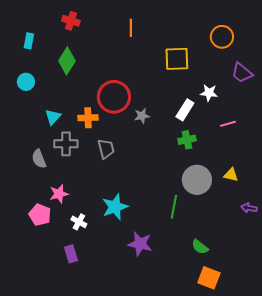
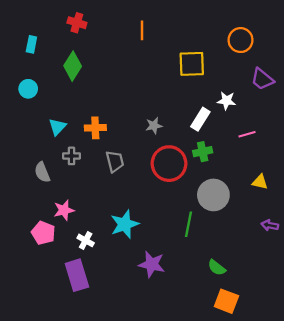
red circle: (114, 97) -> (169, 164), moved
gray cross: (66, 144) -> (72, 156), size x0.7
yellow triangle: (231, 175) -> (260, 182), moved
purple rectangle: (71, 254) -> (77, 275), size x1.6

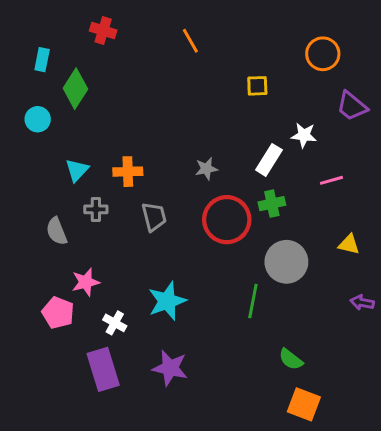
orange line: (142, 30) -> (190, 41), turned -30
yellow square: (192, 64) -> (257, 86), size x0.6
green diamond: (73, 66) -> (75, 89), moved
purple star: (152, 264) -> (170, 368), moved

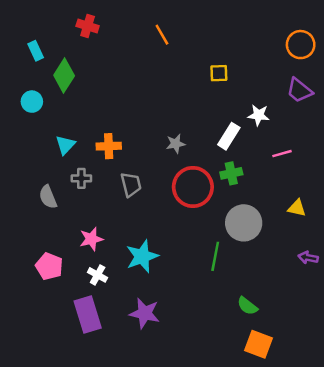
orange circle: (323, 54) -> (301, 45), moved
cyan rectangle: (42, 60) -> (36, 51), turned -36
pink star: (86, 282) -> (91, 239), moved

